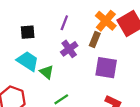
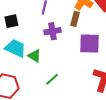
purple cross: (69, 49) -> (52, 31), turned 35

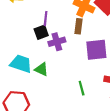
black square: (11, 21) -> (41, 32), moved
green line: (52, 79) -> (82, 88), moved, turned -56

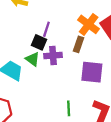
black square: (41, 32) -> (39, 42), turned 32
green triangle: (42, 69) -> (33, 59), moved

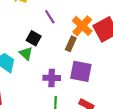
purple line: (46, 29) -> (50, 17), moved, turned -56
purple cross: (53, 56) -> (52, 78), moved

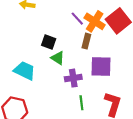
purple line: (50, 17) -> (77, 19), moved
green triangle: (26, 53) -> (58, 58), moved

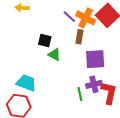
cyan trapezoid: (25, 71) -> (26, 83), moved
purple cross: (73, 78) -> (94, 84), moved

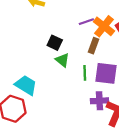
purple line: (69, 17) -> (86, 22), turned -72
green line: (80, 94) -> (85, 73), moved

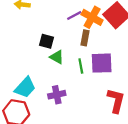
cyan trapezoid: (26, 85) -> (25, 87), turned 110
purple cross: (99, 101) -> (57, 95), moved

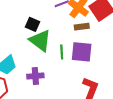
brown rectangle: (85, 38) -> (82, 27), moved, turned 64
green triangle: (57, 57) -> (40, 41), size x1.6

